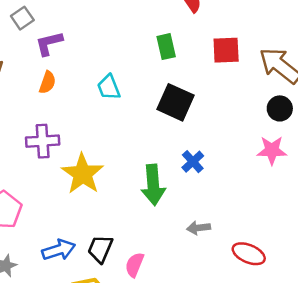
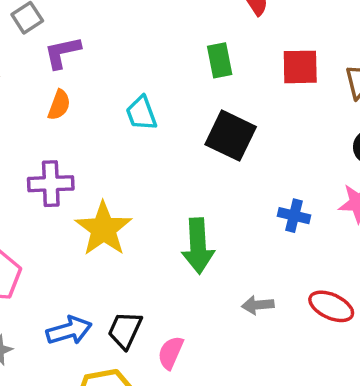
blue cross: (193, 162) -> (294, 216), moved, turned -35
red ellipse: (249, 254) -> (331, 306), moved

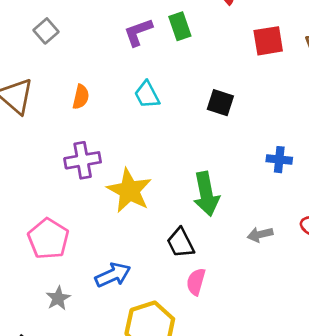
purple L-shape: (62, 52) -> (138, 32), moved
green rectangle: (220, 60) -> (180, 26), moved
black square: (231, 136) -> (220, 103), size x0.7
black trapezoid: (125, 330) -> (181, 243), moved, turned -44

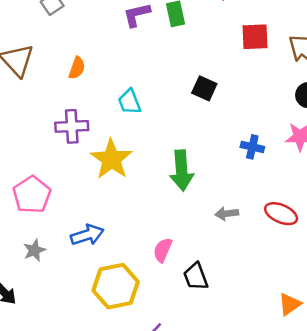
cyan trapezoid: (147, 95) -> (130, 102), moved
black trapezoid: (181, 243) -> (196, 276), moved

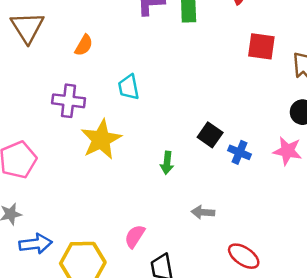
black square: (204, 88) -> (210, 135), moved
green arrow: (182, 171) -> (167, 163), size x0.6
red ellipse: (281, 214) -> (244, 256), moved
blue arrow: (87, 235) -> (36, 244), moved

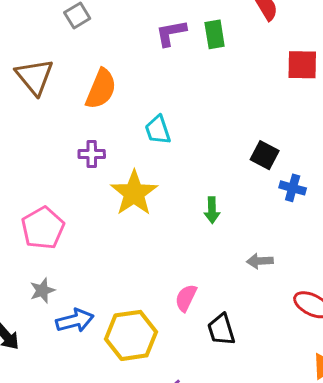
orange semicircle: (84, 45) -> (101, 89), size x1.6
purple cross: (69, 101) -> (92, 154), size x0.7
black square: (210, 135) -> (265, 155), moved

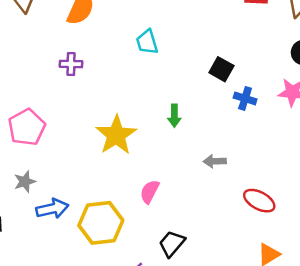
cyan trapezoid: (158, 130) -> (147, 42), moved
yellow star: (134, 193) -> (116, 135), moved
black trapezoid: (221, 330) -> (172, 244), moved, turned 56

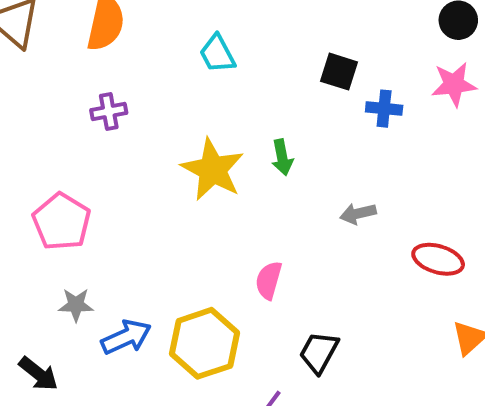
yellow star: (116, 135) -> (213, 170), moved
gray star: (25, 182) -> (76, 305), turned 30

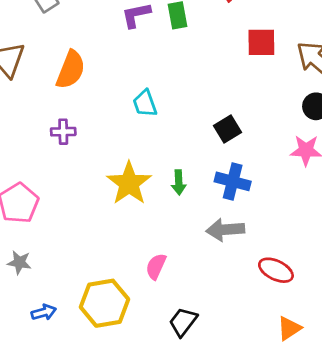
black square: (339, 72) -> (228, 129), turned 32
blue cross: (384, 109) -> (233, 181), moved, size x1.4
gray arrow: (358, 214) -> (225, 230), size x1.5
blue arrow: (126, 337) -> (44, 312), moved, size x0.7

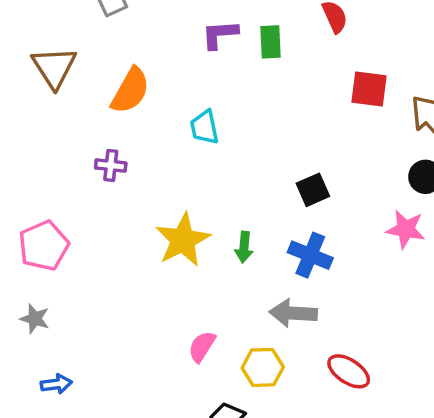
cyan trapezoid: (145, 103) -> (204, 127), moved
yellow hexagon: (105, 303) -> (263, 367), moved, size x0.7

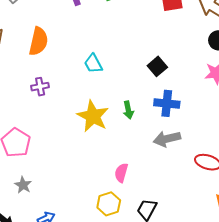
cyan trapezoid: (204, 127) -> (93, 64), moved
gray star: (35, 319) -> (23, 185), turned 30
yellow hexagon: (263, 367) -> (109, 204), moved

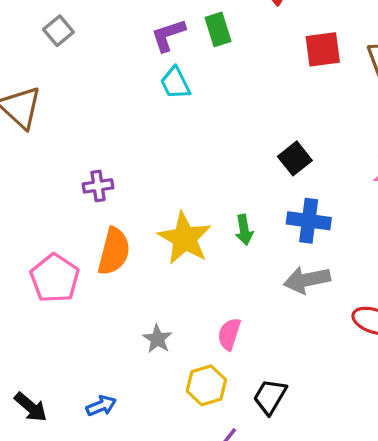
orange semicircle: (38, 41) -> (114, 251), moved
cyan trapezoid: (93, 64) -> (175, 83), moved
gray star: (23, 185) -> (157, 339), moved

